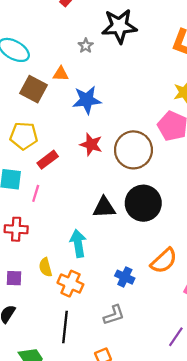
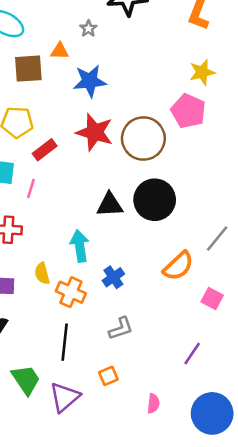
gray star: (86, 46) -> (88, 29), moved
brown square: (34, 89) -> (28, 69), turned -32
red star: (91, 144) -> (95, 132), size x1.4
blue cross: (125, 277) -> (113, 277), moved, turned 30

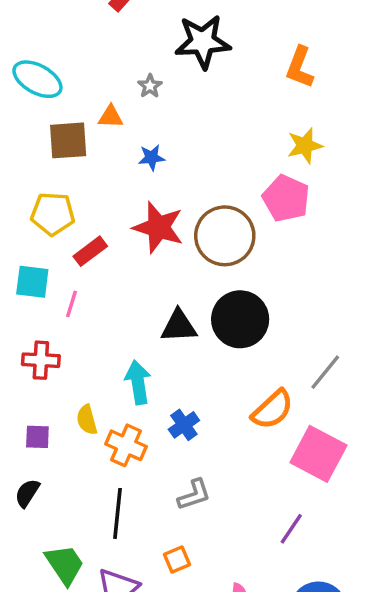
blue star: (90, 81) -> (152, 158), size x0.6
pink square: (212, 298) -> (318, 454), size x1.8

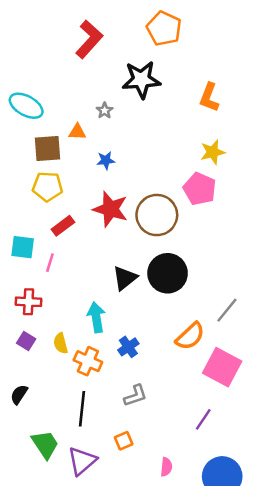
yellow pentagon: (53, 214) -> (48, 187), moved
black triangle: (179, 326) -> (125, 278), turned -36
purple square: (37, 437) -> (26, 341), moved, turned 30

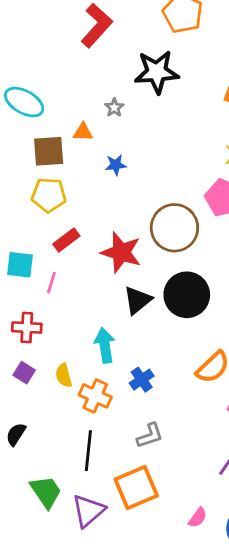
red star: (110, 209) -> (121, 252), moved
orange square: (124, 441) -> (136, 488), size x2.0
pink semicircle: (166, 467) -> (198, 518), moved, turned 30

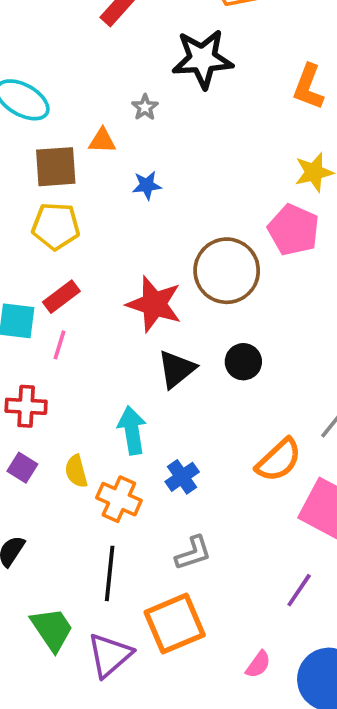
red rectangle: (66, 240) -> (61, 297), moved
black circle: (187, 295) -> (243, 362), size x0.6

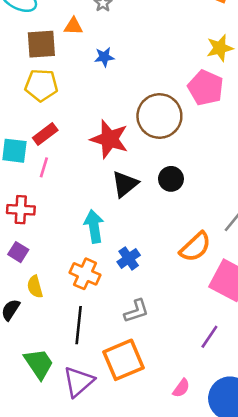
yellow semicircle: (76, 471) -> (35, 287), moved

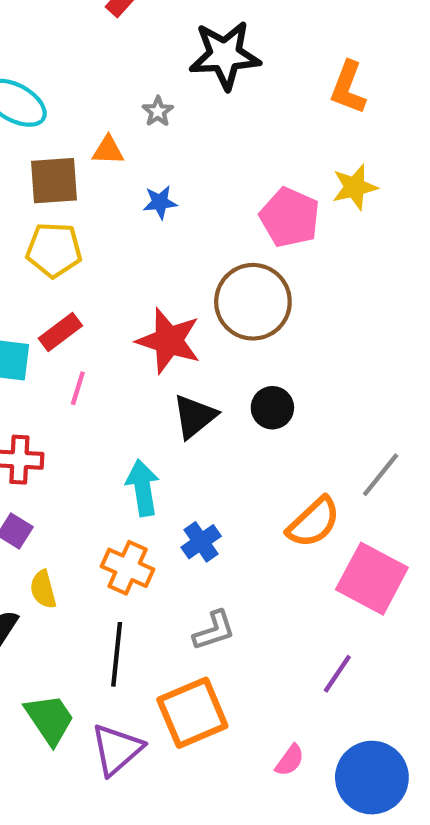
pink pentagon: (206, 88) -> (290, 217), moved
pink line: (44, 167) -> (78, 388), moved

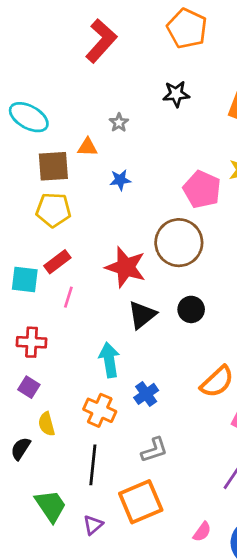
black star: (225, 55) -> (176, 94), moved, size x0.6
purple triangle: (117, 749) -> (93, 525), size x0.6

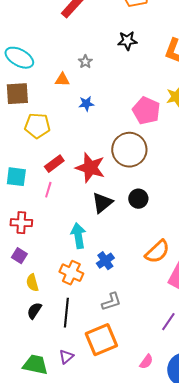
brown square: (53, 166) -> (17, 94), moved
red rectangle: (57, 262) -> (54, 164), moved
black semicircle: (21, 449) -> (34, 311), moved
green trapezoid: (51, 506) -> (35, 365), moved, turned -44

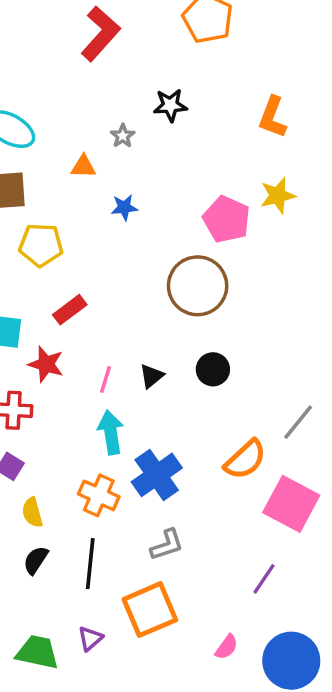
black star: (127, 41) -> (170, 105), moved
red star: (90, 168) -> (46, 364), moved, size x0.7
pink line: (48, 190) -> (106, 380), moved
black triangle: (102, 203) -> (152, 376), size x0.7
blue cross: (105, 261) -> (157, 475), size x1.6

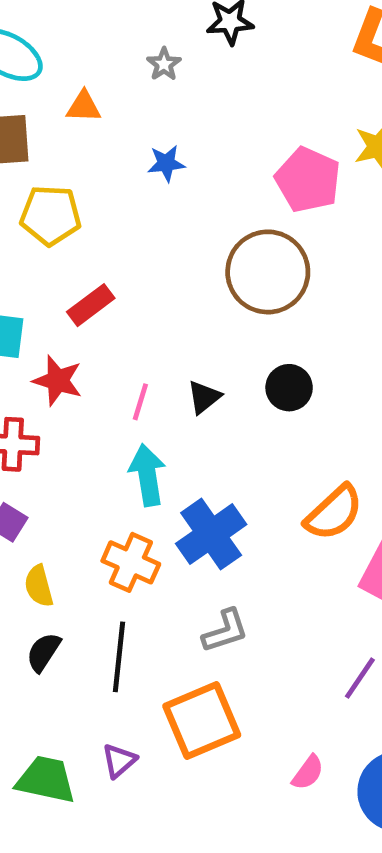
orange triangle: (83, 167) -> (84, 107), moved

